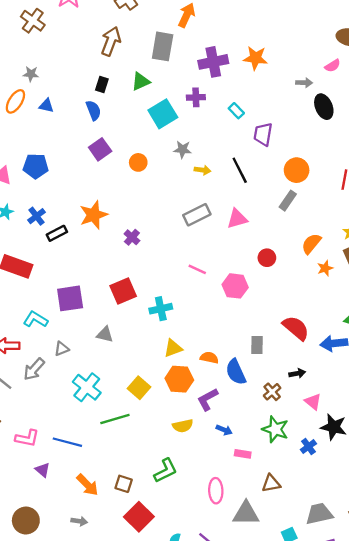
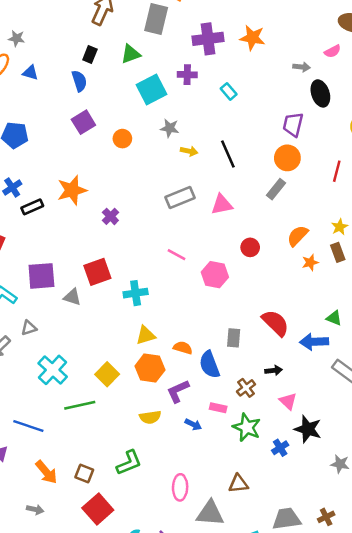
purple trapezoid: (263, 134) -> (293, 124), moved
gray triangle: (105, 334) -> (72, 297), moved
pink rectangle: (243, 454) -> (218, 408), moved

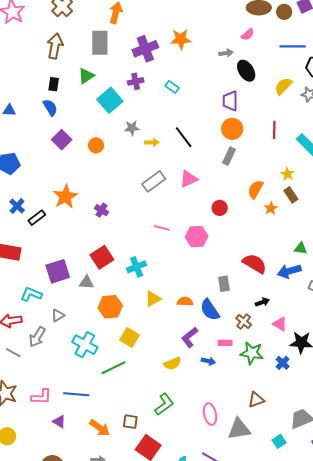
orange hexagon: (150, 368) -> (110, 307), moved

